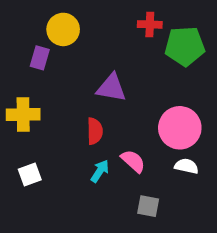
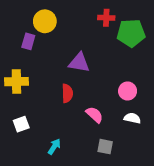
pink circle: (180, 128) -> (128, 91), size x0.6
cyan arrow: (100, 171) -> (54, 147), moved

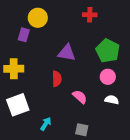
green pentagon: (131, 33) -> (108, 51), moved, turned 30
white square: (21, 124) -> (18, 105), size x1.6
gray square: (105, 147) -> (82, 130), moved

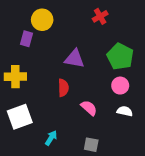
red cross: (90, 15) -> (100, 16), turned -32

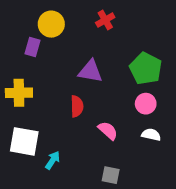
red cross: (100, 16) -> (105, 20), moved
white square: (20, 117) -> (24, 141), turned 30
cyan arrow: (51, 138) -> (53, 160), moved

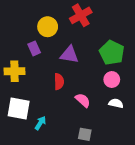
red cross: (105, 20) -> (81, 15), size x1.5
yellow circle: (51, 24) -> (48, 27), moved
purple rectangle: (32, 47) -> (34, 48), moved, turned -40

